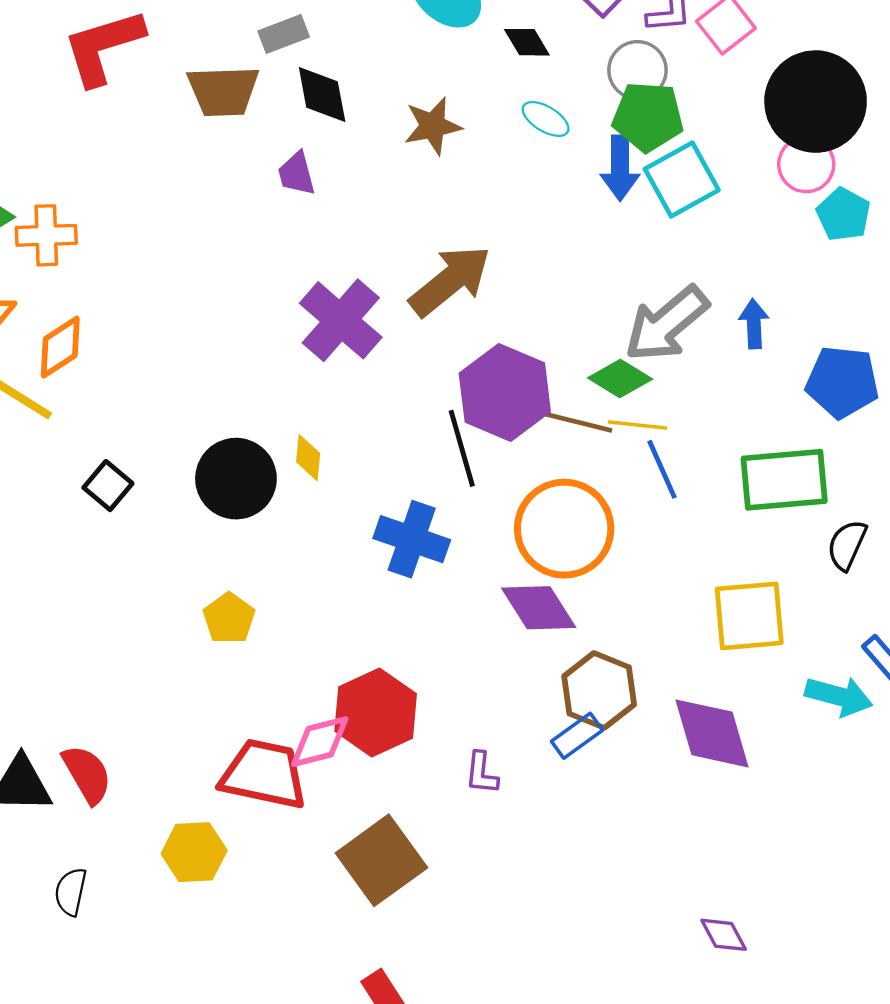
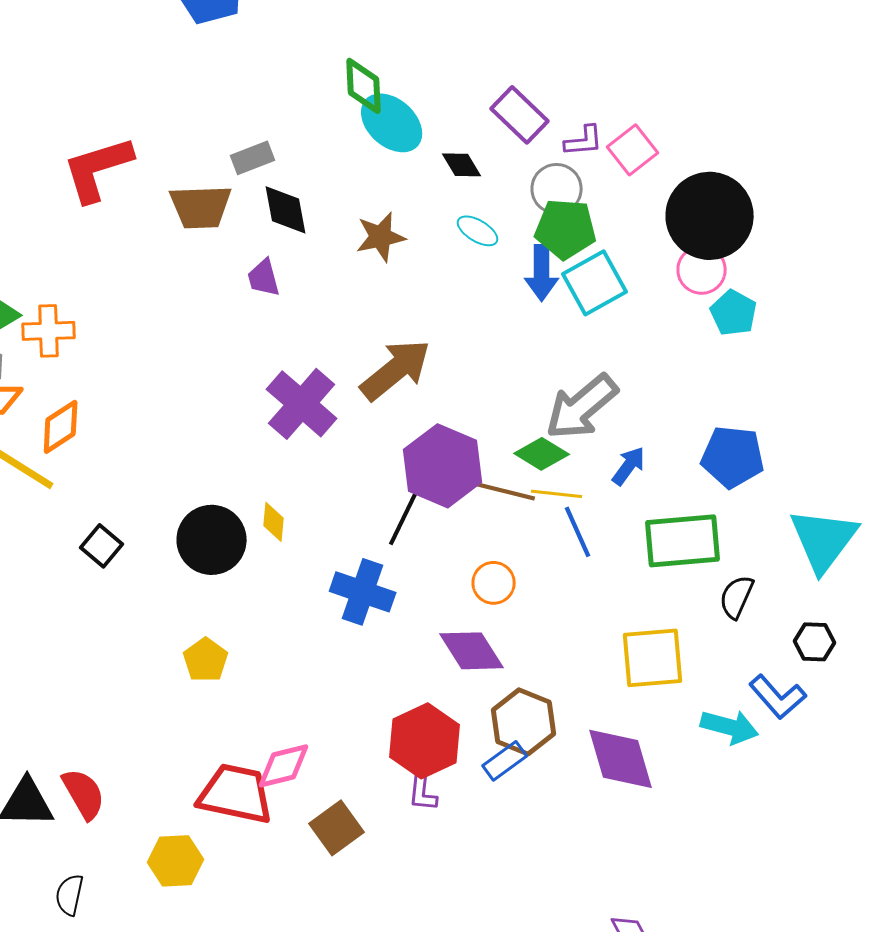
blue arrow: (754, 324) -> (629, 466), moved, turned 39
black line: (462, 448) -> (406, 514), turned 42
orange circle: (564, 529) -> (494, 583), size x0.5
red hexagon: (376, 713) -> (425, 741), moved
brown square: (381, 860) -> (337, 828), moved, size x0.7

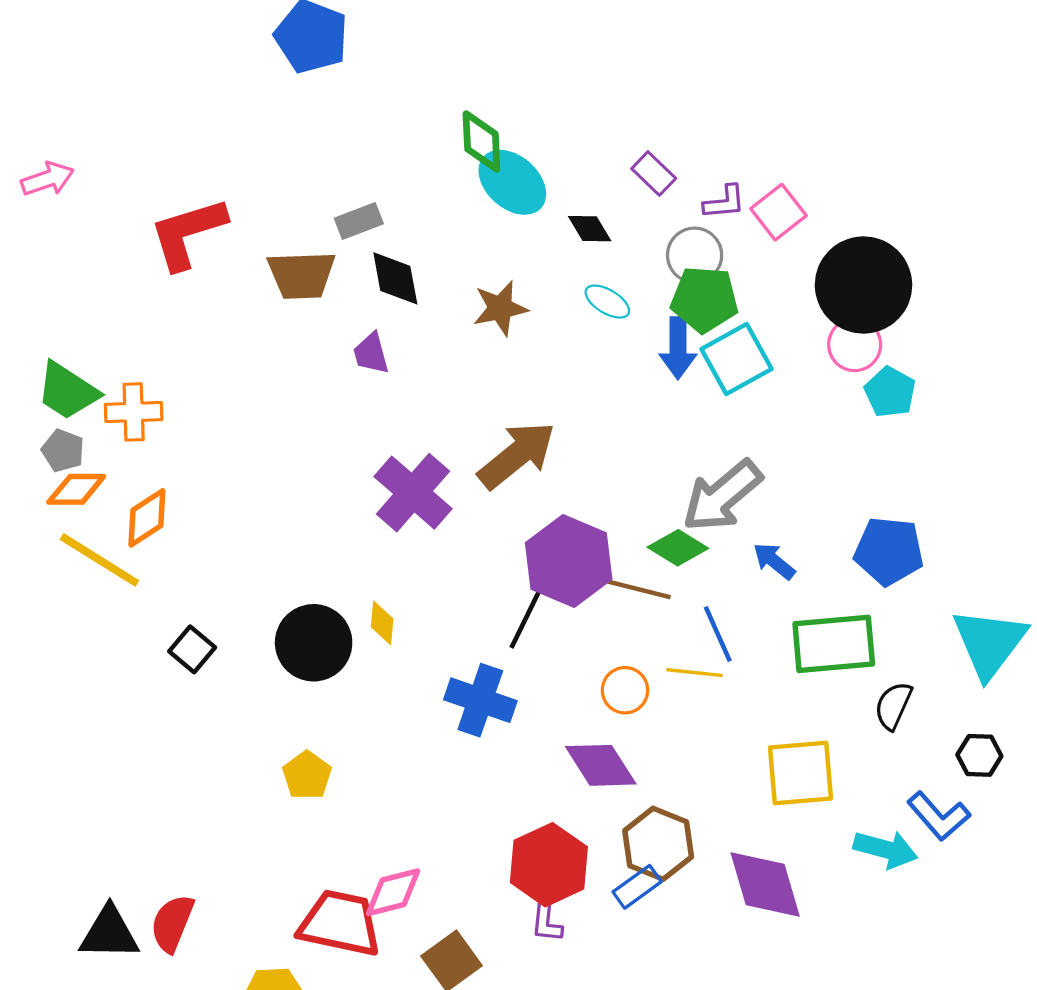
purple rectangle: (520, 115) -> (654, 173), size x0.7
blue arrow: (629, 466) -> (774, 561), turned -87
yellow line: (557, 494) -> (695, 673), moved
red semicircle: (84, 794) -> (172, 923), turned -128

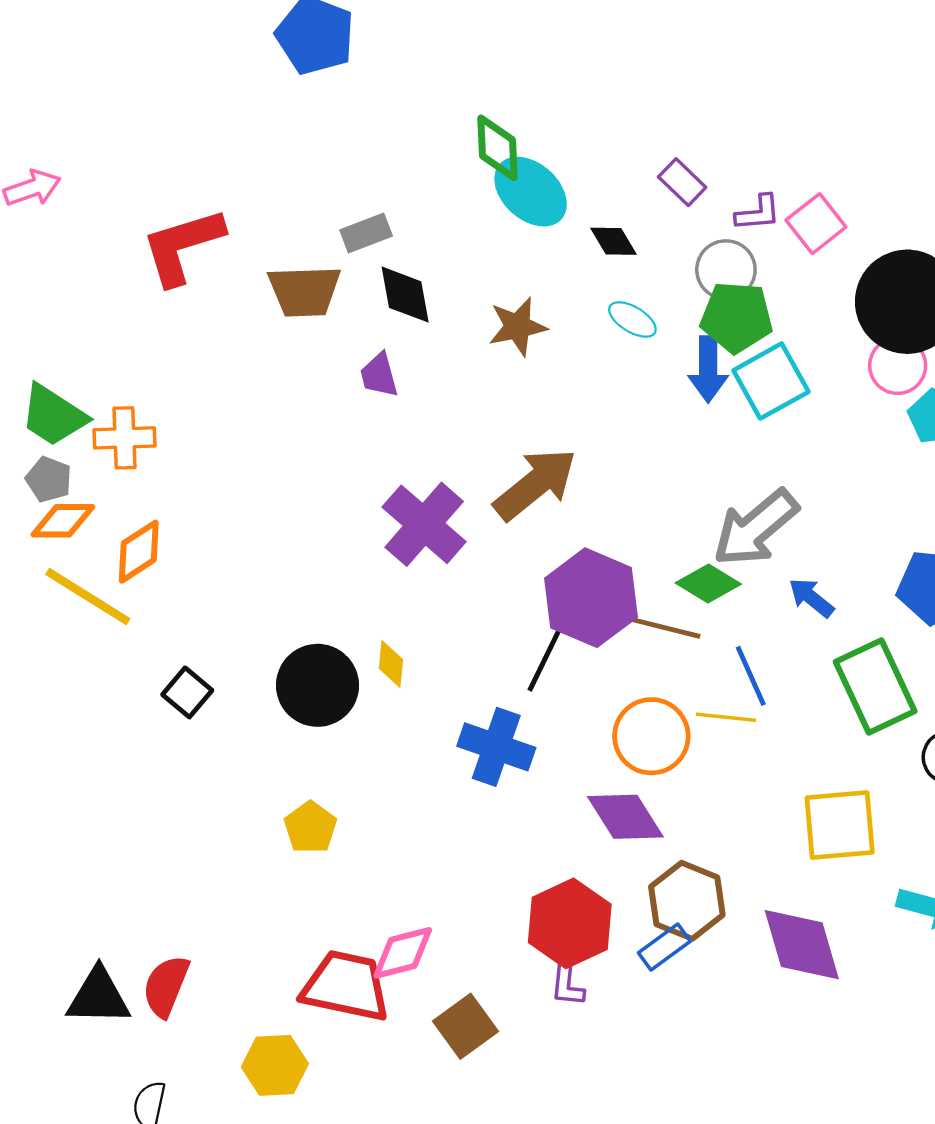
green rectangle: (834, 644) -> (875, 687), turned 70
orange circle: (625, 690) -> (651, 736), size x1.5

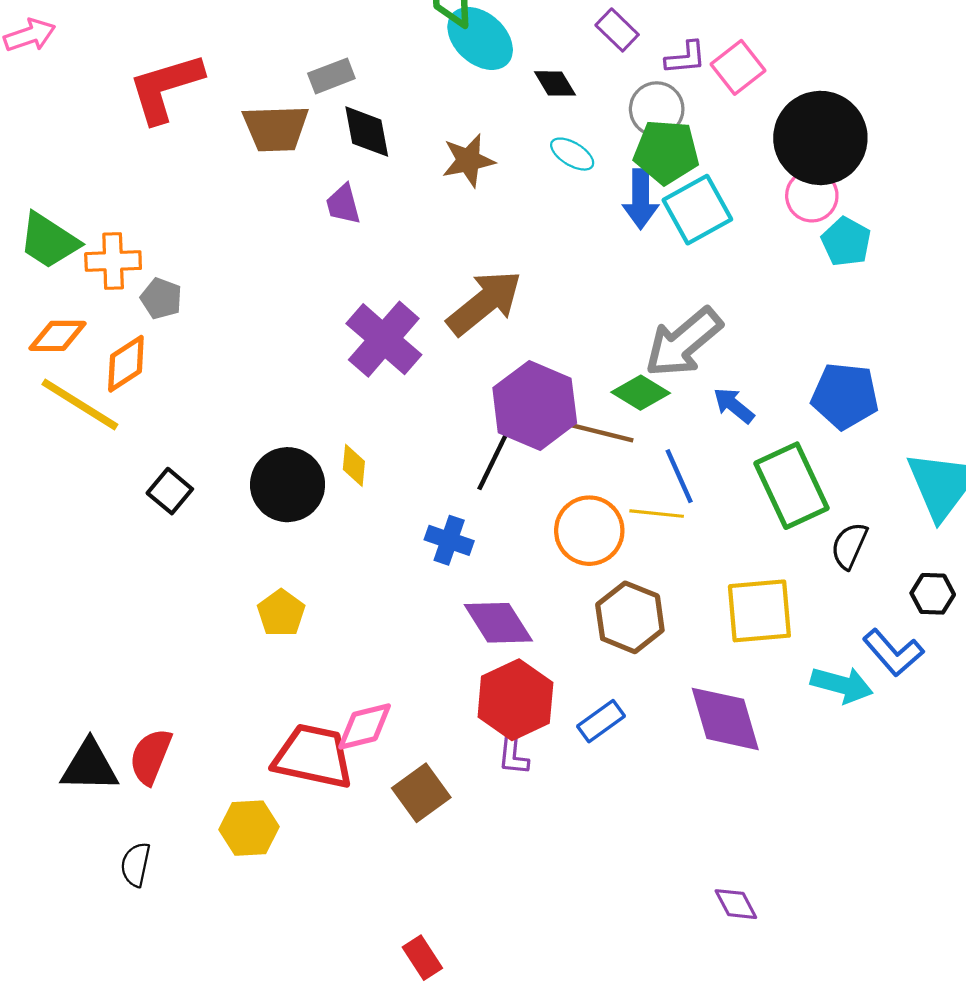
gray pentagon: (49, 479) -> (161, 298), moved
blue cross: (496, 747) -> (449, 540), size x0.7
purple diamond: (625, 817) -> (498, 623), moved
brown hexagon: (687, 901) -> (630, 617), moved

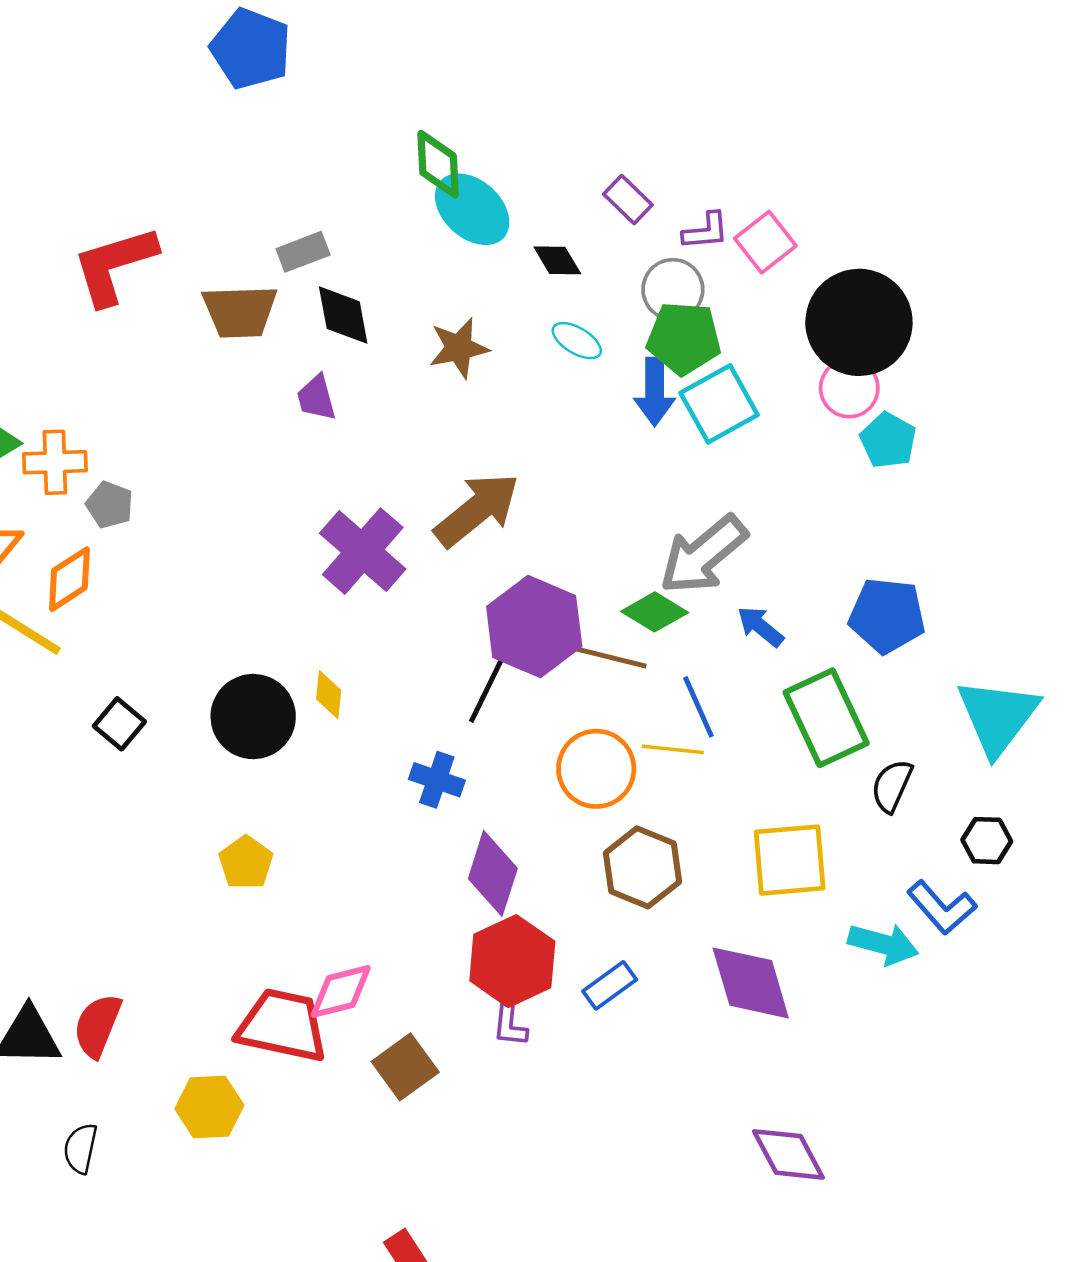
purple diamond: (498, 623) -> (493, 873), turned 50
purple diamond: (736, 904) -> (788, 1154), moved, size x1.5

